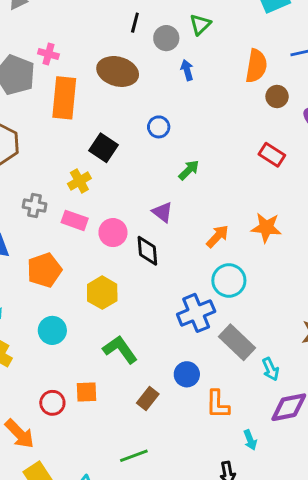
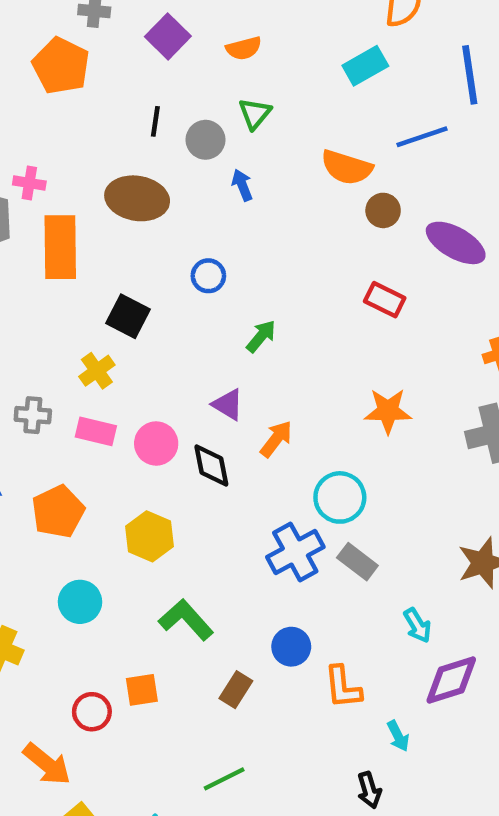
orange semicircle: (256, 66) -> (347, 167), turned 104
orange arrow: (217, 236) -> (276, 439), moved
gray rectangle: (237, 342) -> (357, 562), moved, size x0.7

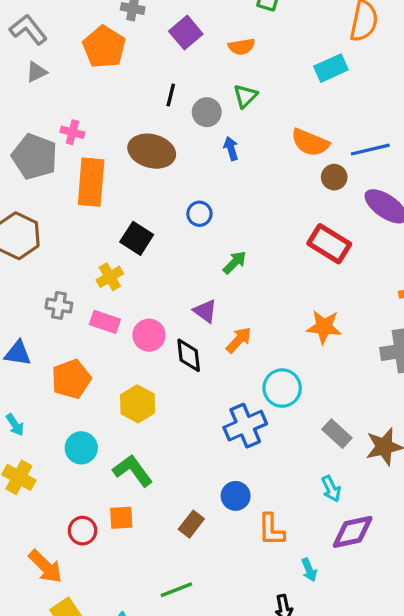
blue line: (422, 137) -> (370, 150), moved
red rectangle: (385, 300) -> (329, 244), size x1.4
gray rectangle: (357, 562) -> (337, 434), moved
green L-shape: (186, 620) -> (133, 471), moved

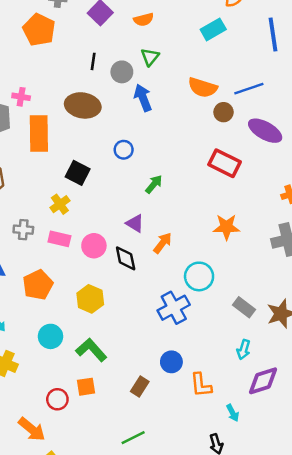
blue arrow: (231, 148) -> (143, 98), size x1.5
cyan arrow: (331, 489) -> (244, 350), turned 48

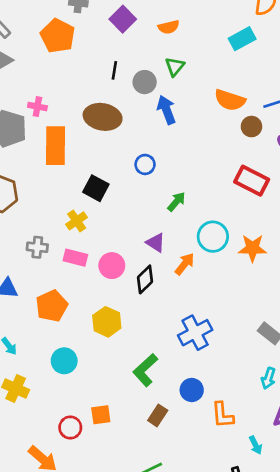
black diamond: (126, 258) -> (145, 279), turned 56
cyan circle: (199, 276) -> (213, 237), moved
green L-shape: (91, 350) -> (145, 370), moved, turned -92

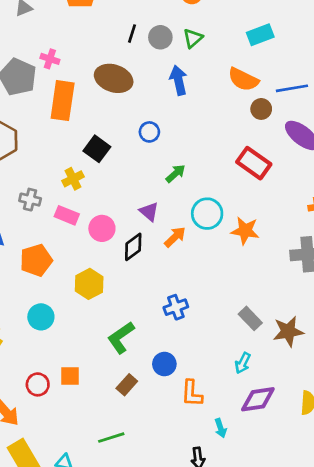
cyan rectangle: (242, 39) -> (260, 35), moved
gray circle: (145, 82) -> (160, 37), moved
blue cross: (195, 333) -> (176, 307), size x0.7

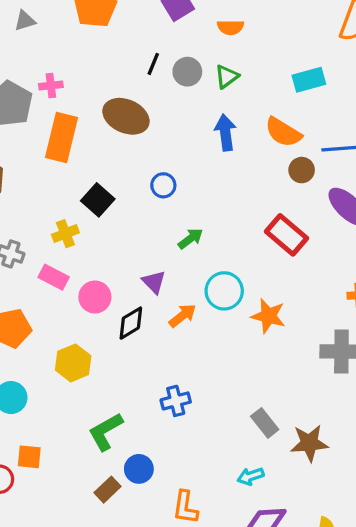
pink cross: (50, 59) -> (51, 85), turned -30
blue arrow: (178, 80) -> (225, 133), moved
cyan arrow: (243, 363) -> (251, 476), turned 40
blue circle: (164, 364) -> (139, 469), moved
orange square: (70, 376) -> (29, 457), moved

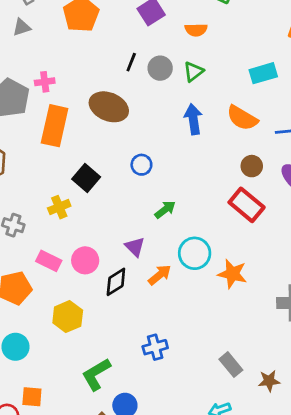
brown circle: (302, 170) -> (252, 166), moved
pink rectangle: (54, 277) -> (49, 261), moved
brown star: (309, 443) -> (269, 381), size x0.7

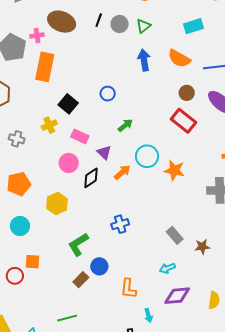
brown ellipse: (109, 107) -> (62, 22), moved
pink rectangle: (49, 261) -> (80, 136), moved

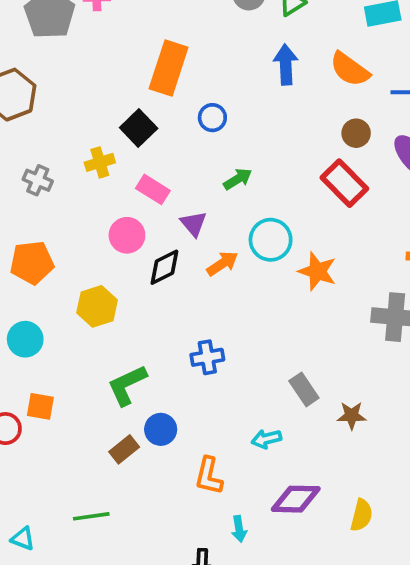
orange rectangle: (45, 67) -> (169, 68), moved
cyan arrow: (167, 268) -> (266, 439), moved

